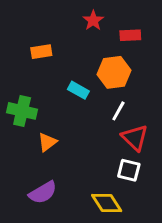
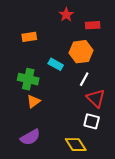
green cross: (22, 111) -> (28, 79), moved

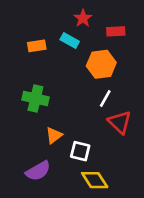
cyan rectangle: (56, 64) -> (70, 41), moved
orange triangle: (33, 101) -> (54, 135), moved
white square: (92, 121) -> (80, 151), moved

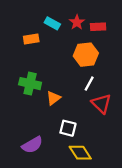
red star: (83, 18) -> (77, 22), moved
cyan rectangle: (70, 41) -> (52, 23), moved
orange triangle: (54, 135) -> (53, 98), moved

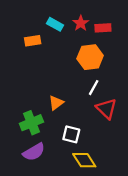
green cross: (30, 84) -> (31, 123), moved, turned -35

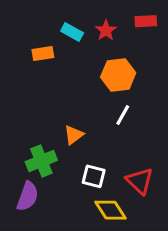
red rectangle: (103, 28) -> (146, 21), moved
red triangle: (106, 109) -> (140, 181), moved
purple semicircle: (34, 152) -> (28, 196), moved, turned -40

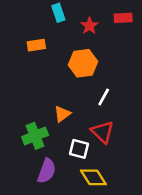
cyan rectangle: (72, 32) -> (58, 13), moved, turned 42
orange hexagon: (118, 75) -> (83, 63), moved
red triangle: (140, 181) -> (102, 132), moved
purple semicircle: (28, 196) -> (47, 171), moved

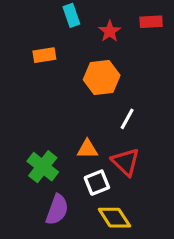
orange triangle: (62, 114) -> (87, 149), moved, turned 36
green cross: (35, 136) -> (43, 167), turned -30
white square: (79, 149) -> (97, 183), turned -36

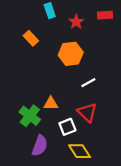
orange rectangle: (44, 55) -> (31, 38), turned 56
white line: (127, 119) -> (88, 83), turned 32
orange triangle: (87, 149) -> (51, 104), moved

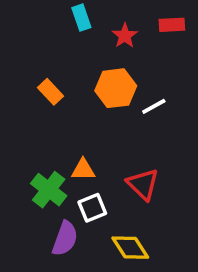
orange rectangle: (31, 38) -> (51, 92), moved
white line: (88, 83) -> (154, 106), moved
white square: (67, 127) -> (92, 208), moved

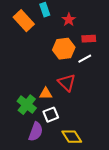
red rectangle: (172, 25) -> (89, 39), moved
orange rectangle: (51, 92) -> (24, 21), moved, size x1.5
red triangle: (143, 184) -> (67, 83), moved

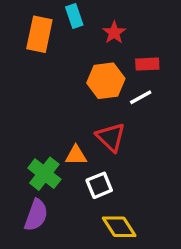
orange rectangle: (24, 21) -> (39, 34), turned 55
white square: (51, 115) -> (99, 185), moved
purple semicircle: (36, 132) -> (36, 215), moved

